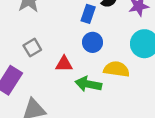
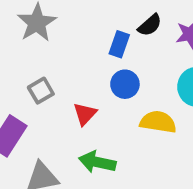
red triangle: (64, 64) -> (85, 114), turned -48
green arrow: (88, 84) -> (97, 162), moved

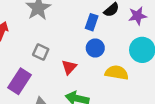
gray square: (41, 91) -> (41, 52), turned -35

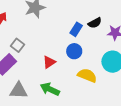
gray square: (41, 52) -> (18, 45), moved

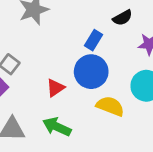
black semicircle: (95, 23) -> (122, 18), moved
blue circle: (74, 51) -> (91, 72), size x1.5

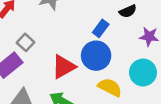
red triangle: (55, 88) -> (64, 67), size x1.5

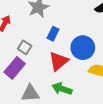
blue rectangle: (101, 28) -> (53, 34), moved

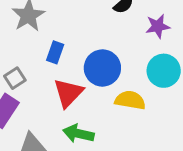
gray square: (25, 47) -> (15, 78), turned 32

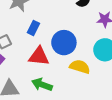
red triangle: (68, 93) -> (39, 56), turned 45

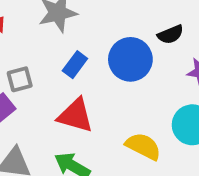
blue circle: (64, 43) -> (130, 59), moved

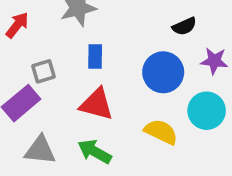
blue circle: (130, 59) -> (163, 72), moved
blue rectangle: (75, 65) -> (95, 56), turned -35

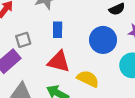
yellow semicircle: (161, 132) -> (88, 79), moved

